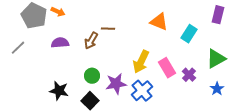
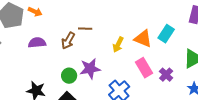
orange triangle: (159, 22) -> (143, 39), moved
yellow arrow: (141, 62) -> (118, 45), moved, size x0.7
purple star: (116, 84) -> (90, 69), moved

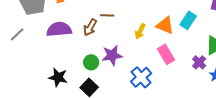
purple semicircle: (37, 43) -> (59, 29), size x1.4
purple cross: (166, 75) -> (199, 62), moved

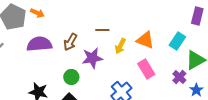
brown line: (107, 15) -> (102, 30), moved
cyan rectangle: (188, 20) -> (177, 41), moved
purple star: (112, 55) -> (92, 58), moved

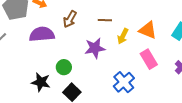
brown arrow: (70, 42) -> (70, 19), moved
green circle: (71, 77) -> (64, 67), moved

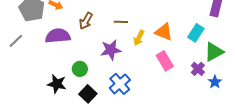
blue cross: (124, 82) -> (120, 84), moved

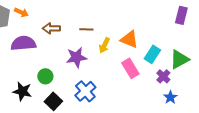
brown arrow: (86, 21) -> (51, 28), turned 60
cyan rectangle: (196, 33) -> (152, 54), moved
blue star: (215, 82) -> (170, 97), moved

